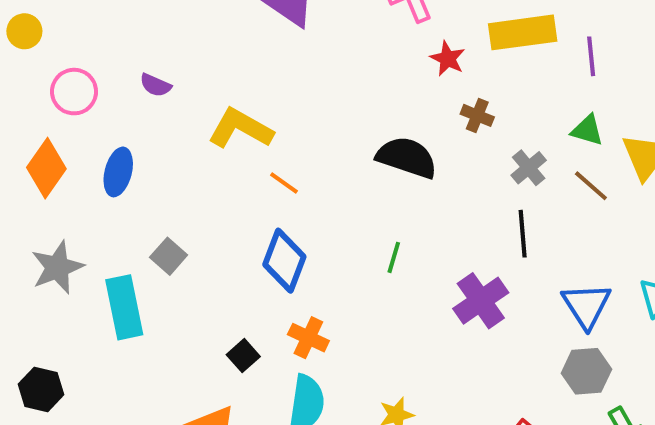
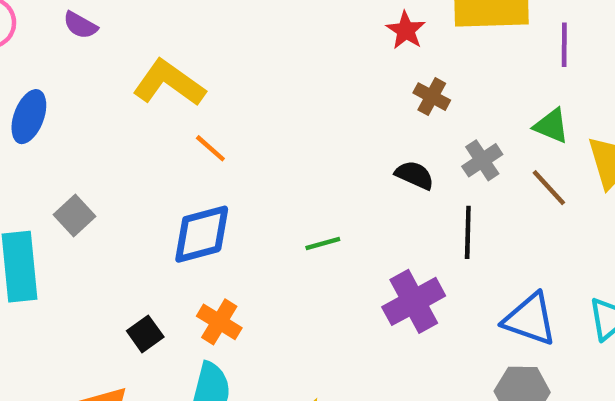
black semicircle: (407, 157) -> (415, 175), moved, size x0.6
green line: (394, 257) -> (323, 243), turned 52
blue diamond: (284, 261) -> (202, 234), turned 48
blue triangle: (586, 306) -> (530, 319), turned -44

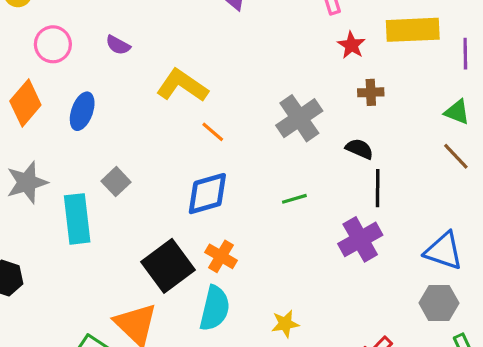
brown cross: (432, 97) -> (371, 92), turned -30
gray cross: (482, 160) -> (299, 118), moved, size x1.6
black line: (468, 232) -> (378, 188), moved
black square: (145, 334) -> (168, 266), size x2.0

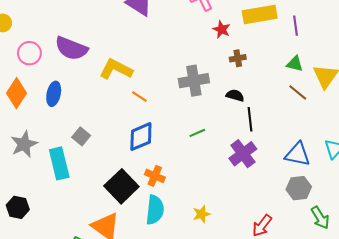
purple semicircle: (118, 45) -> (71, 48), size x2.0
gray cross: (299, 118) -> (194, 81), turned 32

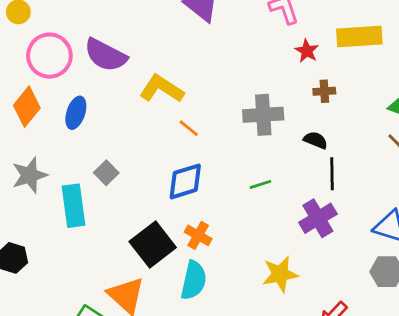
pink circle: (29, 53) -> (49, 56), size x1.4
yellow star: (202, 214) -> (280, 274), moved, size x1.5

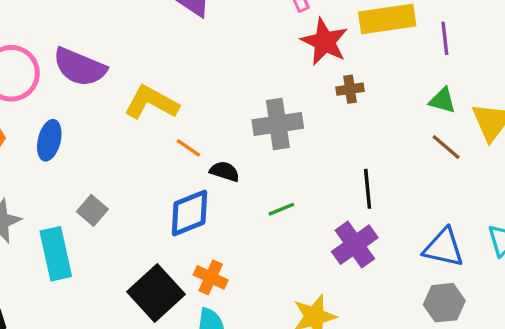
red star: (307, 51) -> (325, 42), size x1.6
black semicircle: (316, 140) -> (225, 171), moved

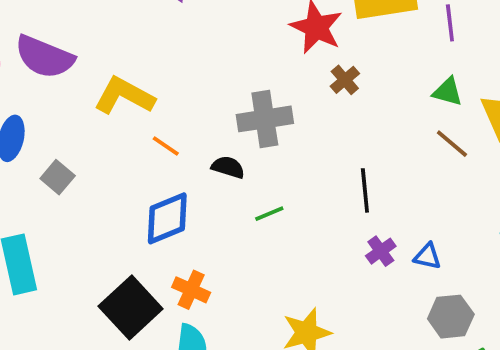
brown cross: (350, 89) -> (345, 80), turned -32
black semicircle: (225, 171) -> (228, 167), moved
gray square: (92, 210) -> (58, 177), moved
purple cross: (355, 245) -> (381, 251), moved, size x0.6
blue triangle: (444, 248) -> (427, 256), moved, size x0.6

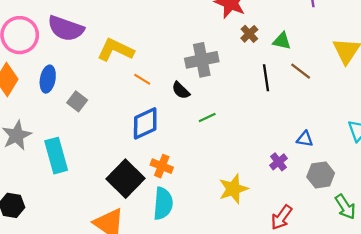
green triangle: (448, 92) -> (282, 41), moved
brown line: (452, 144) -> (301, 71), moved
black semicircle: (228, 167) -> (181, 90), turned -150
black line: (365, 190) -> (266, 78), moved
purple cross: (381, 251) -> (279, 162), moved

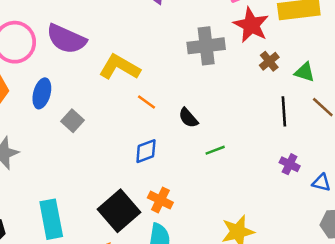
gray cross: (202, 60) -> (206, 46), moved
blue diamond: (145, 123) -> (146, 151), size x0.7
cyan rectangle: (56, 156) -> (51, 219), moved
purple cross: (279, 162) -> (290, 164), moved, turned -30

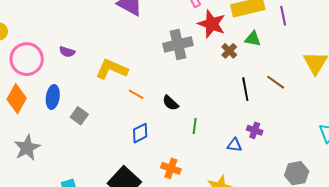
purple semicircle: (66, 39) -> (67, 52), size x0.5
green triangle: (305, 72) -> (253, 39), moved
green line: (215, 150) -> (195, 126), turned -56
blue triangle: (321, 183) -> (234, 145), moved
orange cross: (160, 200) -> (171, 168), moved

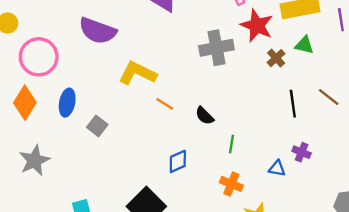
purple semicircle: (67, 52) -> (98, 31), moved, size x2.0
blue diamond: (140, 133) -> (178, 161), moved
orange cross: (171, 168) -> (231, 184), moved

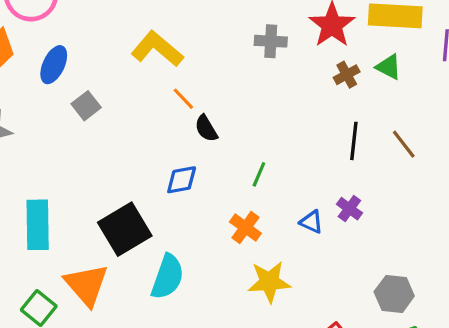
gray cross: (216, 48) -> (271, 41), size x0.7
black semicircle: (205, 116) -> (206, 128), moved

